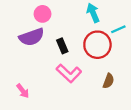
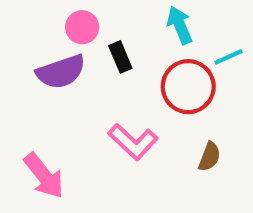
black rectangle: (62, 46) -> (120, 57), moved
pink arrow: (23, 91) -> (44, 176), size x1.6

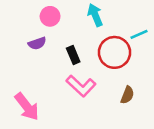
cyan arrow: (180, 25) -> (95, 15), moved
black rectangle: (120, 57) -> (73, 55), moved
purple semicircle: (61, 72) -> (37, 43), size x0.6

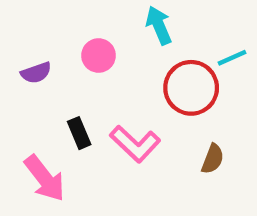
pink circle: (50, 16) -> (99, 56), moved
purple semicircle: (37, 43) -> (36, 73), moved
black rectangle: (73, 55) -> (79, 133), moved

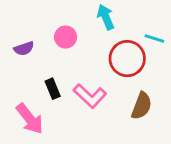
cyan line: (232, 58) -> (154, 38), turned 42
brown semicircle: (213, 159) -> (142, 106), size x1.4

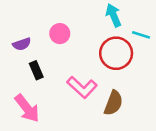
cyan arrow: (106, 17) -> (113, 15), moved
black rectangle: (53, 89) -> (36, 70), moved
brown semicircle: (142, 106) -> (113, 103), moved

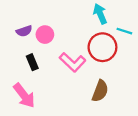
pink circle: (60, 34) -> (45, 35), moved
purple semicircle: (22, 44) -> (24, 31), moved
pink L-shape: (82, 87) -> (73, 62), moved

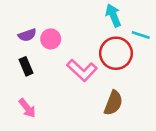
black rectangle: (32, 62) -> (26, 66), moved
pink arrow: (24, 96) -> (27, 108), size x0.7

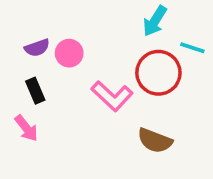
cyan arrow: (113, 15) -> (155, 21), turned -125
brown semicircle: (113, 103) -> (155, 141), turned 90
pink arrow: (27, 108) -> (26, 128), moved

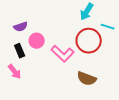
pink circle: (69, 53) -> (37, 41), moved

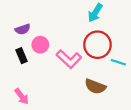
cyan line: (108, 27) -> (118, 62), moved
pink arrow: (15, 72) -> (22, 96), moved

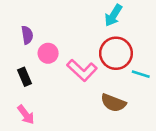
purple semicircle: (23, 29) -> (27, 35), turned -80
black rectangle: (22, 56) -> (25, 77), moved

